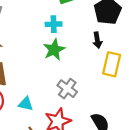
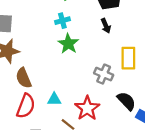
yellow rectangle: (112, 64) -> (128, 58), moved
gray cross: (67, 89) -> (104, 74), moved

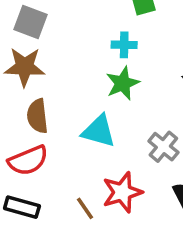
cyan triangle: (54, 99) -> (99, 131), moved, size x1.5
red semicircle: (26, 106) -> (28, 160), turned 30

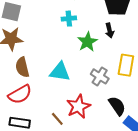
green star: (123, 83) -> (87, 42), moved

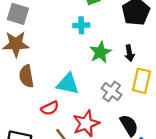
black arrow: (110, 30) -> (129, 53), moved
red semicircle: (20, 94) -> (50, 108), moved, size x0.7

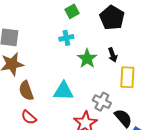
gray cross: (112, 92) -> (102, 102), moved
red semicircle: (50, 108) -> (29, 117), moved, turned 77

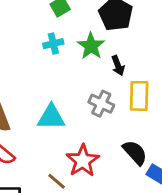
green star: (87, 59) -> (91, 46), moved
gray cross: (102, 102) -> (101, 104), moved

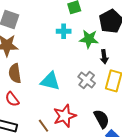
green star: (91, 46) -> (89, 39), turned 30

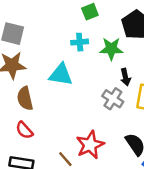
black arrow: (104, 57) -> (125, 77), moved
cyan triangle: (50, 81) -> (61, 75), moved

